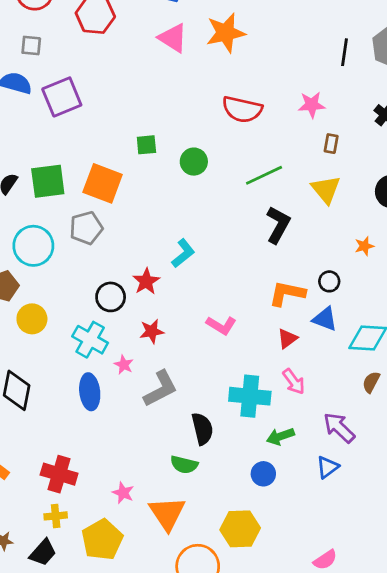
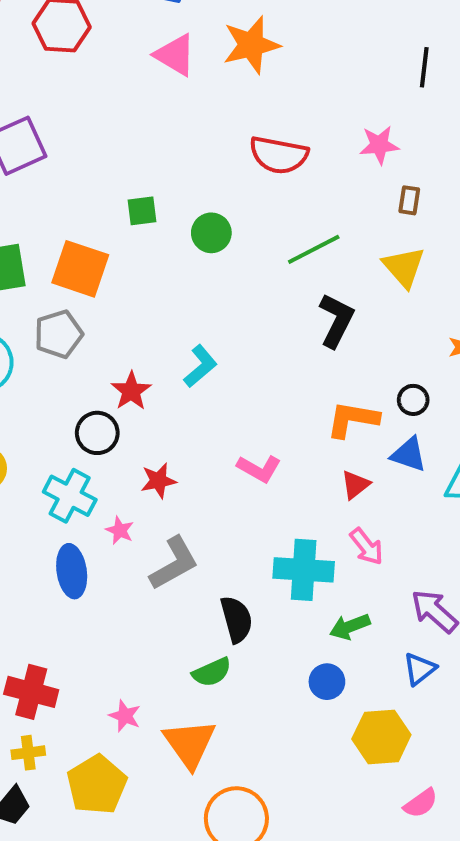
red star: (146, 281) -> (131, 391), moved
green semicircle: (184, 465) -> (212, 672), turned -36
yellow hexagon: (240, 529) -> (381, 737), moved

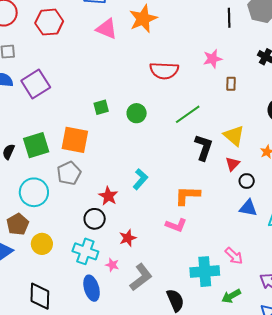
yellow triangle: (404, 267) -> (234, 136), moved
orange L-shape: (353, 419) -> (187, 195), moved
red triangle: (355, 485) -> (233, 164), moved

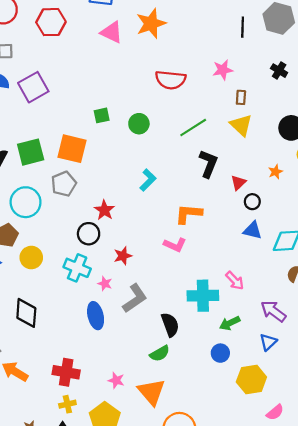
yellow triangle: (234, 136) -> (241, 125), moved
cyan L-shape: (140, 179) -> (148, 180), moved
blue ellipse: (92, 288) -> (96, 316), moved

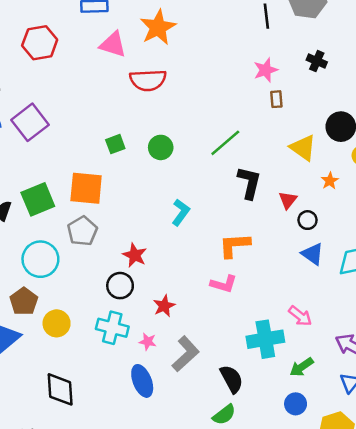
pink star: (223, 70) -> (266, 70), moved
red semicircle: (171, 80) -> (148, 80), moved
yellow triangle: (241, 125) -> (303, 148), moved
blue triangle: (253, 230) -> (313, 254), turned 30

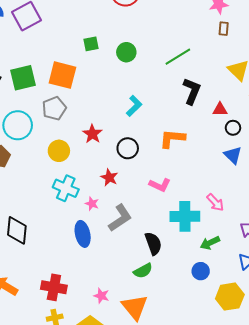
red triangle: (288, 200) -> (220, 109), turned 42
pink L-shape: (224, 284) -> (160, 185), moved
black circle: (120, 286) -> (128, 148), moved
red star: (164, 306) -> (109, 177), turned -30
yellow circle: (57, 323) -> (59, 151), moved

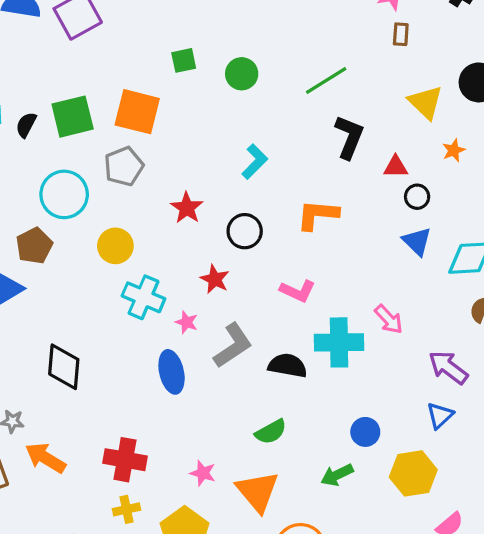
yellow circle: (59, 151) -> (115, 246), moved
green arrow: (210, 243) -> (337, 475), moved
black semicircle: (153, 244) -> (288, 365), moved, turned -60

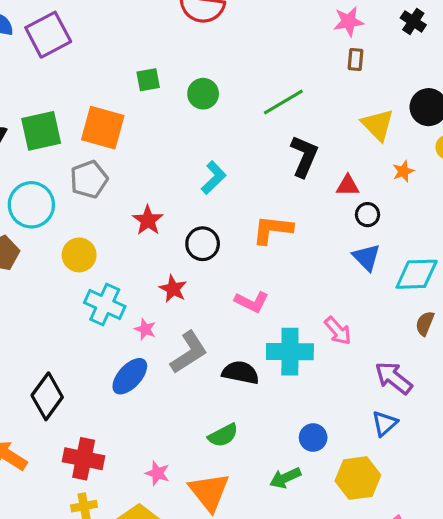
black diamond: (64, 367) -> (47, 396), moved, turned 30
blue ellipse: (172, 372) -> (130, 376), turned 54

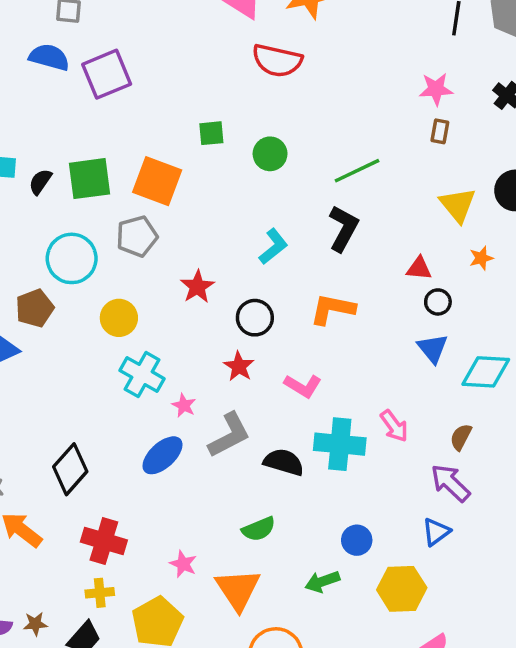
black L-shape: (304, 156) -> (343, 228), moved
red star: (173, 289) -> (239, 366), moved
brown semicircle: (425, 323) -> (461, 437), moved

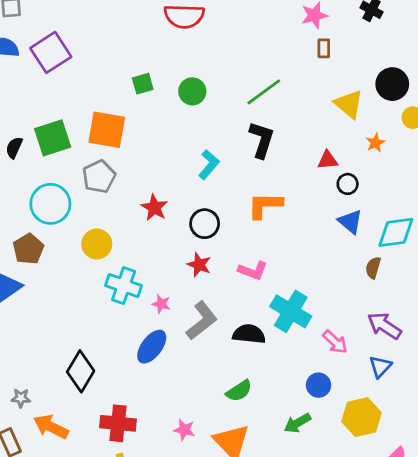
pink arrow: (394, 426) -> (335, 342), moved
brown semicircle: (461, 437) -> (373, 268), moved
cyan cross: (340, 444) -> (291, 311), turned 36

